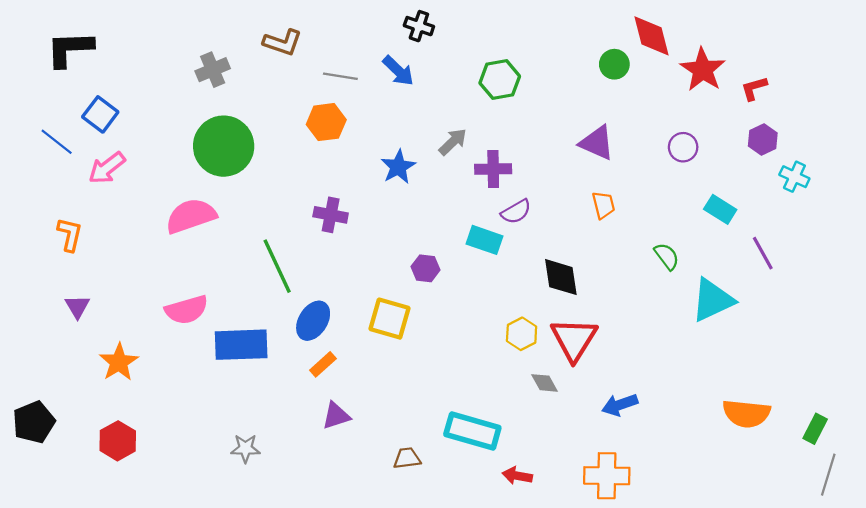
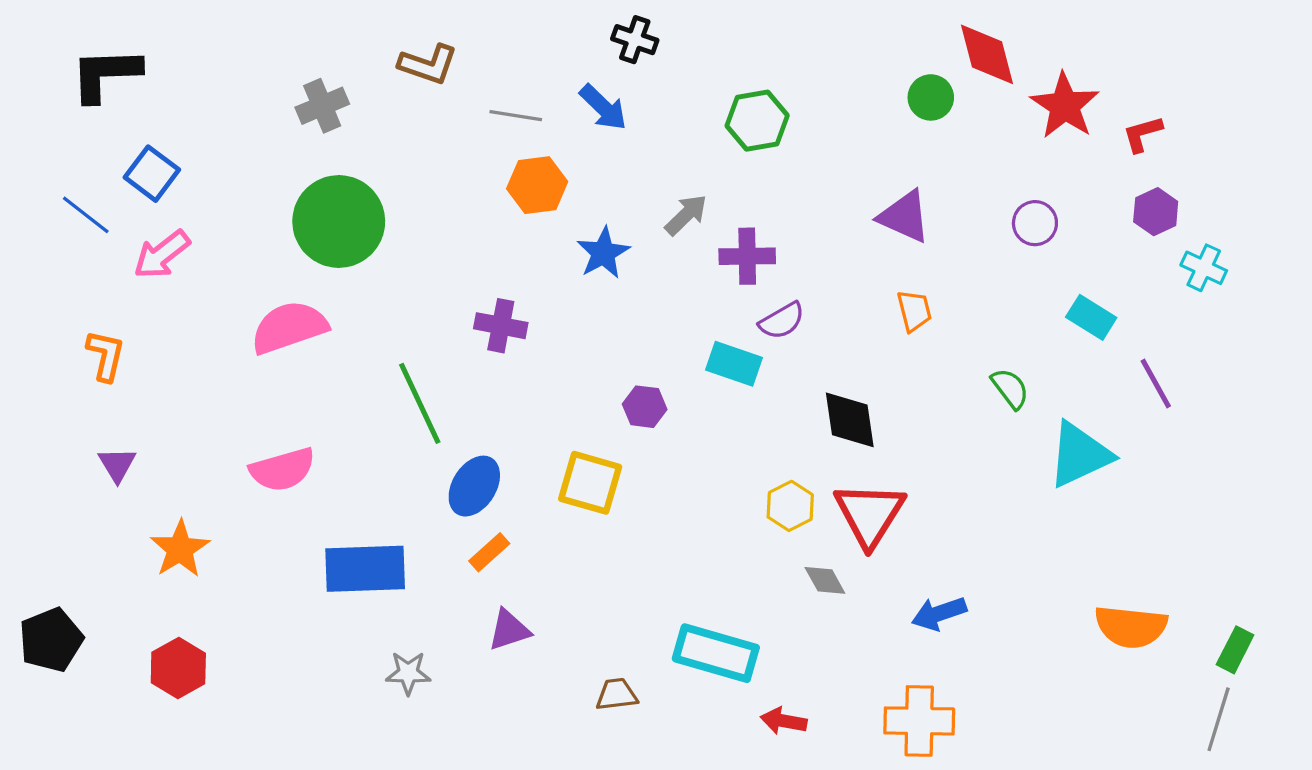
orange hexagon: (326, 122) -> (537, 185), moved
blue rectangle: (241, 345) -> (365, 569), moved
gray star: (245, 448) -> (408, 673), moved
gray line: (828, 475) -> (1219, 719), moved

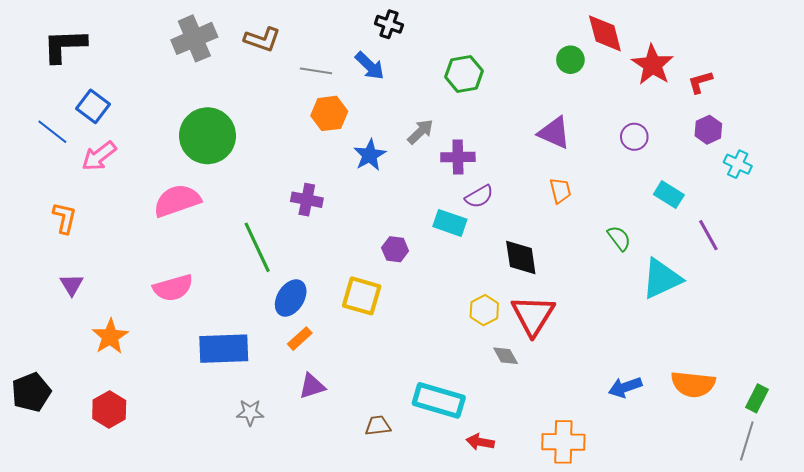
gray cross: (322, 106) -> (194, 38), moved, size x1.4
blue arrow: (939, 613) -> (625, 387), moved

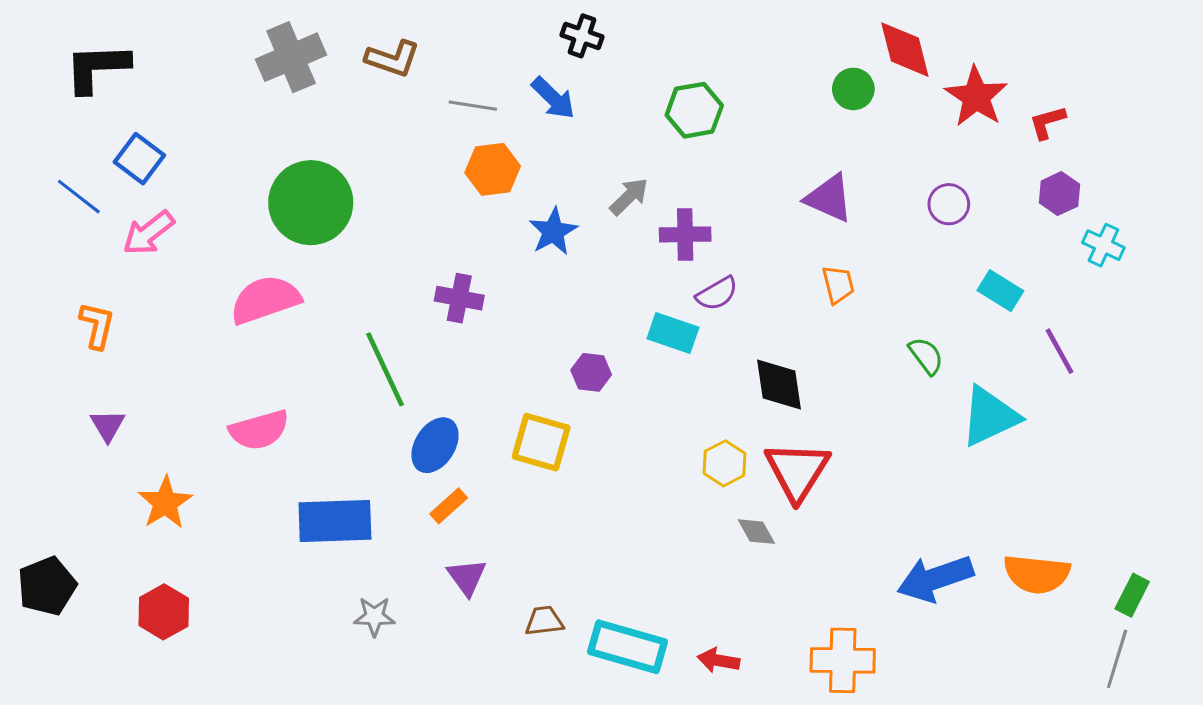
purple triangle: (312, 386) -> (467, 577), turned -48
blue arrow: (625, 387) -> (935, 579), size x1.5
cyan rectangle: (439, 400) -> (627, 647), moved
brown trapezoid: (378, 426) -> (544, 621), moved

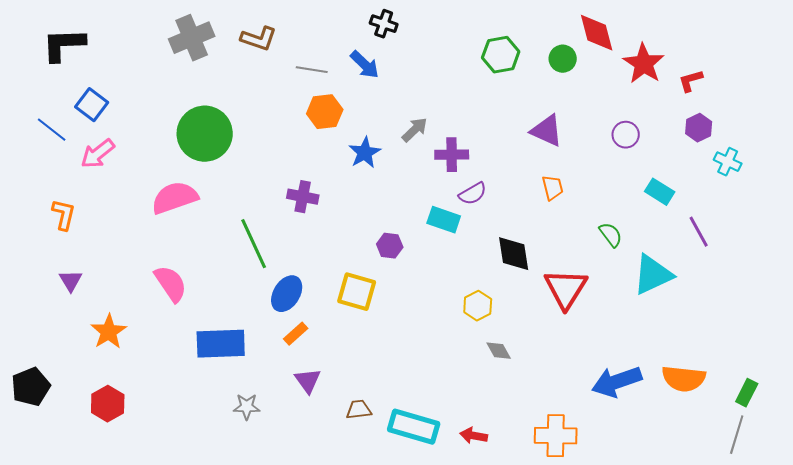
green hexagon: (694, 110) -> (501, 55), moved
pink semicircle: (259, 430) -> (171, 284), turned -108
red triangle: (797, 471) -> (566, 289), moved

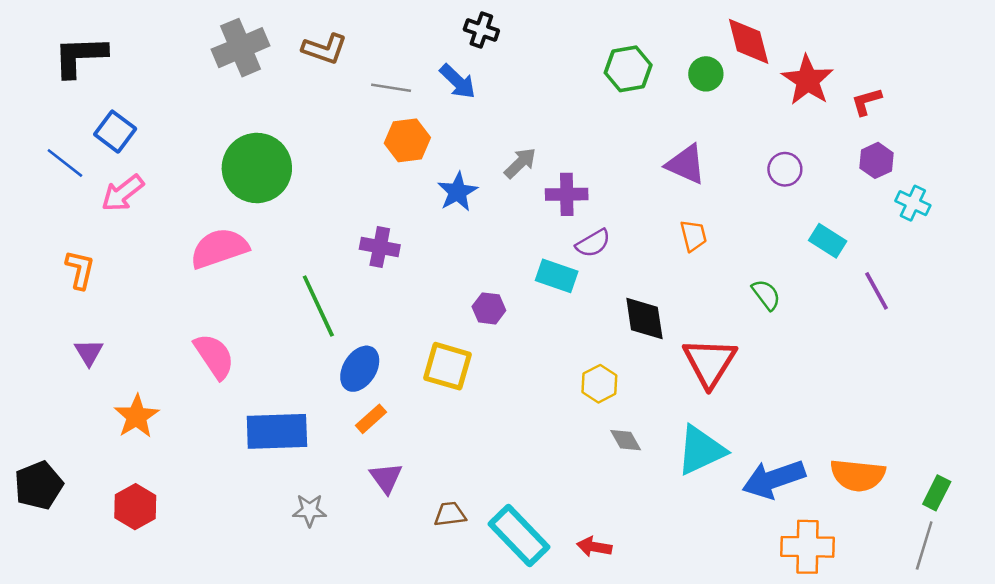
cyan triangle: (653, 275) -> (701, 450), moved
cyan rectangle: (414, 427) -> (519, 535), turned 30
orange cross: (556, 436) -> (808, 547), moved

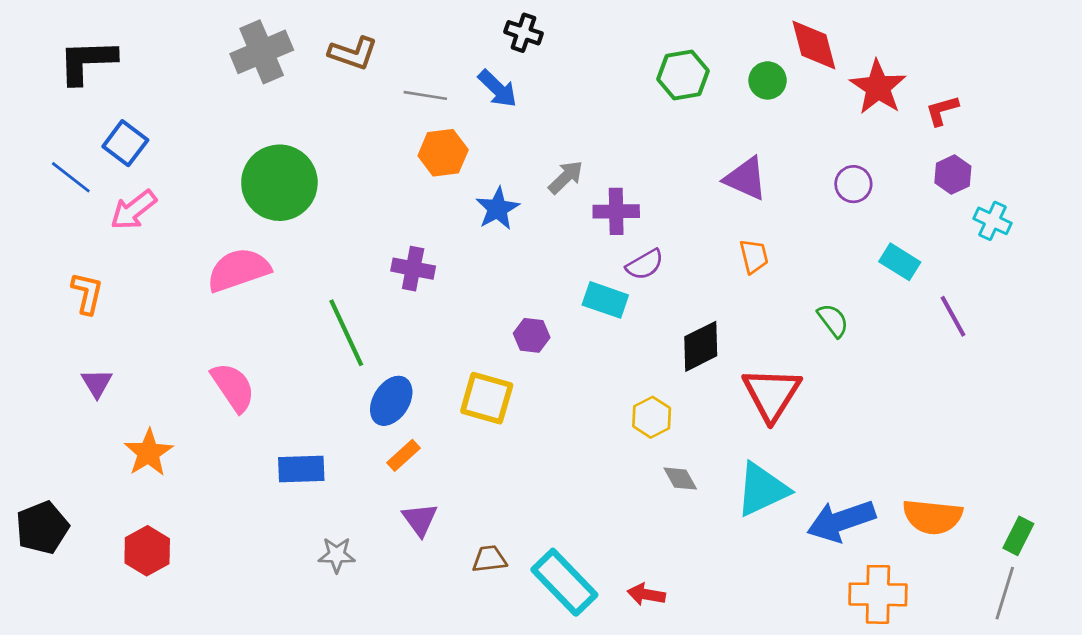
black diamond: (644, 319) -> (701, 346), turned 72
blue rectangle: (277, 431) -> (301, 469), size x0.7

